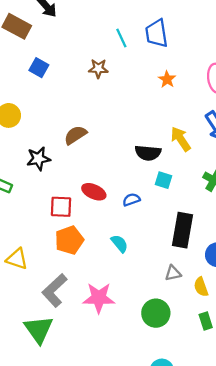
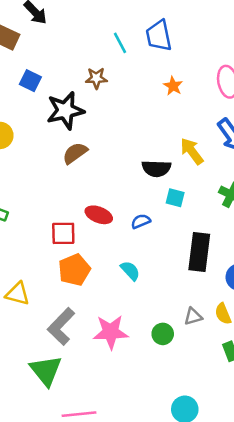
black star: (38, 159) -> (65, 110), moved, size x1.4
gray triangle: (173, 273) -> (193, 316), moved
green circle: (156, 313) -> (163, 334), moved, size x0.7

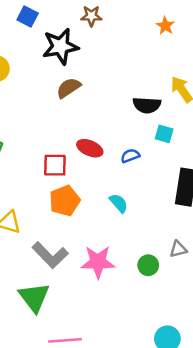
gray L-shape: (61, 326) -> (50, 255), turned -90

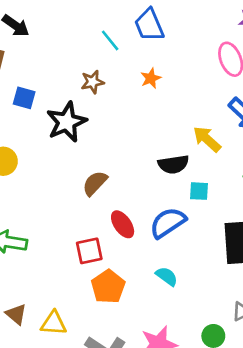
orange star: (165, 26) -> (151, 78), moved, turned 30
brown semicircle: (69, 88) -> (95, 183), moved
red ellipse: (90, 148) -> (123, 224), turned 45
blue semicircle: (130, 156) -> (168, 223), size x1.8

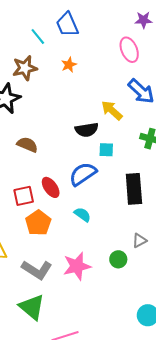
brown star: (92, 82) -> (25, 68), size x1.4
brown semicircle: (95, 183) -> (27, 145), turned 70
red ellipse: (123, 224) -> (51, 187), moved

